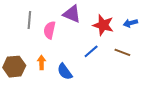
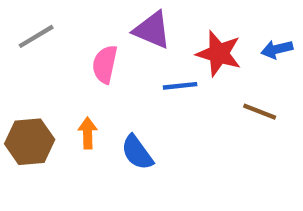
gray line: (29, 20) -> (36, 36), moved, turned 54
blue line: (91, 51) -> (180, 86), moved, turned 35

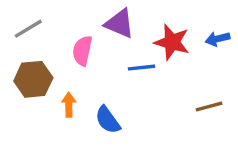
brown line: (260, 112) -> (209, 106), moved, turned -36
brown hexagon: (30, 142) -> (33, 79), moved

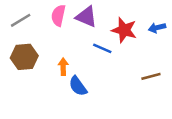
pink semicircle: (82, 51) -> (58, 15), moved
blue line: (142, 68) -> (102, 48), turned 30
orange arrow: (69, 105) -> (63, 67), moved

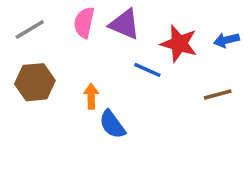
brown line: (151, 76) -> (218, 95), moved

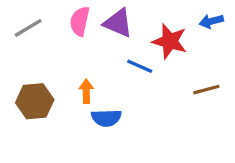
blue arrow: (226, 40) -> (211, 21), moved
brown hexagon: (35, 82) -> (35, 101), moved
blue semicircle: (112, 124) -> (106, 118), turned -56

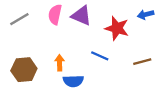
blue line: (140, 66) -> (100, 56), moved

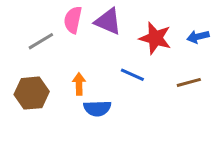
blue arrow: (146, 15) -> (198, 37), moved
gray line: (19, 19) -> (41, 41), moved

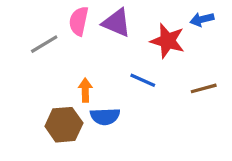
blue arrow: (198, 37) -> (202, 19), moved
brown hexagon: (32, 93) -> (64, 125), moved

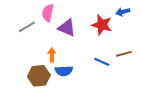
purple triangle: (117, 23) -> (67, 28), moved
blue line: (143, 80) -> (102, 62), moved

